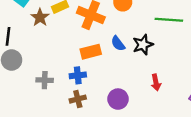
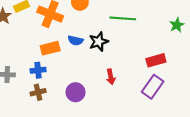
blue semicircle: (118, 43) -> (75, 40), turned -40

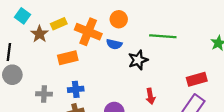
blue semicircle: (75, 40) -> (114, 44), moved
orange rectangle: (50, 48) -> (68, 58), moved

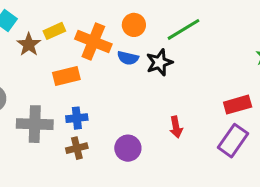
green line: (163, 36) -> (183, 29), moved, turned -35
black star: (138, 60) -> (159, 62), moved
gray cross: (44, 94) -> (35, 124), size x1.6

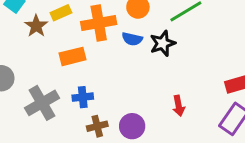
orange cross: (93, 41) -> (99, 23), turned -32
gray cross: (35, 124) -> (42, 103), turned -32
brown cross: (77, 148) -> (97, 126), moved

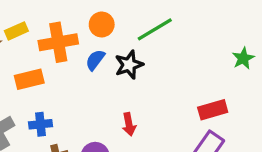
blue semicircle: (132, 39) -> (95, 60), turned 114
red arrow: (179, 106) -> (129, 124), moved

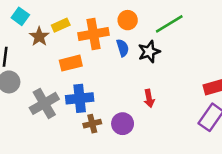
blue semicircle: (95, 60) -> (123, 48), turned 126
blue cross: (41, 124) -> (80, 98), size x1.5

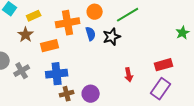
yellow rectangle: (61, 25) -> (34, 16), moved
brown star: (39, 37) -> (26, 35), moved
red arrow: (149, 98) -> (129, 75), moved
gray cross: (44, 103) -> (22, 71), moved, size x0.7

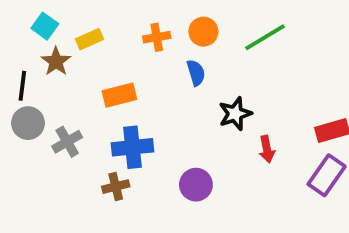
orange cross: (68, 23) -> (157, 37), moved, size x0.6
brown star: (26, 35) -> (56, 61), moved
black star: (112, 37) -> (235, 114), moved
brown cross: (67, 94) -> (116, 187), moved

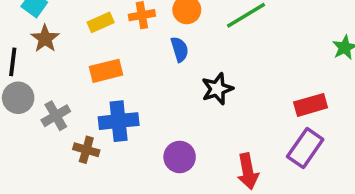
yellow rectangle: (90, 39) -> (101, 22), moved
red arrow: (267, 149) -> (248, 171), moved, size x1.4
brown cross: (116, 187) -> (86, 150), moved, turned 30

